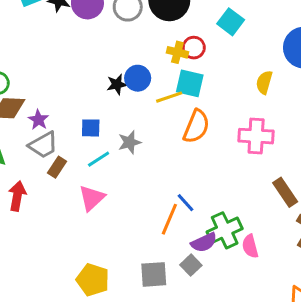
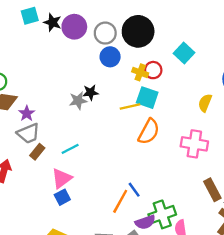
blue circle: (138, 78) -> (110, 57), moved
blue square: (91, 128) -> (62, 197), moved, turned -35
gray star: (130, 142) -> (78, 101), moved

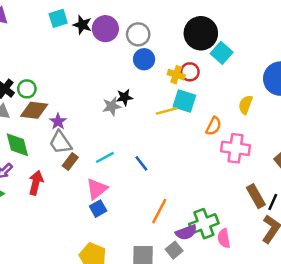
black circle: (138, 31) -> (201, 33), moved
orange semicircle: (149, 132) -> (214, 126), moved, size x0.7
gray trapezoid: (28, 133) -> (60, 142), turned 80
blue line: (134, 190) -> (141, 163), moved

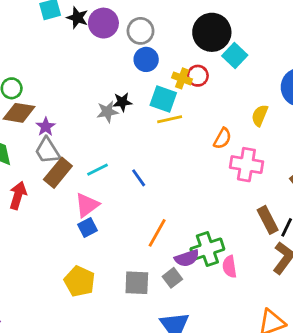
cyan square: (184, 101) -> (163, 99), moved
brown rectangle: (70, 161) -> (58, 173), size x1.5

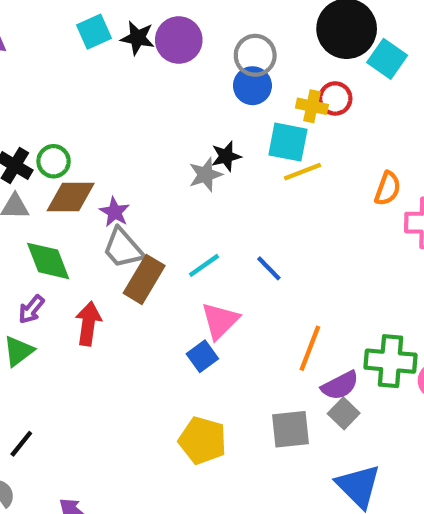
gray circle: (141, 31) -> (255, 55), moved
pink triangle: (87, 205) -> (220, 321), moved
green cross: (207, 249) -> (391, 361), turned 32
purple semicircle: (187, 258) -> (340, 385), moved

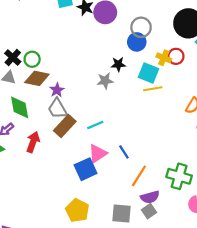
black star: (226, 156) -> (118, 64), moved
blue line: (269, 268) -> (124, 152), moved
blue square: (202, 356) -> (86, 169), size x1.5
green cross: (391, 361) -> (179, 176), moved

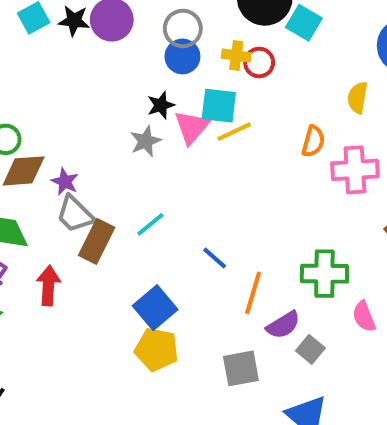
yellow cross: (164, 58) -> (236, 55), moved
pink triangle: (98, 154) -> (192, 127), moved
yellow pentagon: (77, 210) -> (157, 349), moved
gray square: (149, 211) -> (310, 349), moved

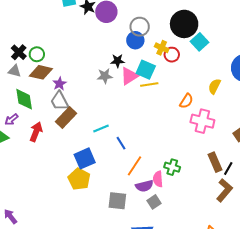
cyan line: (150, 224) -> (101, 128), moved
green cross: (324, 274) -> (172, 167), size x0.7
pink semicircle: (364, 316) -> (158, 179), moved

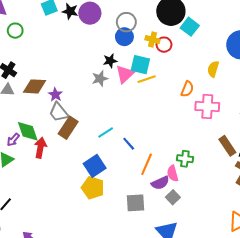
green circle: (37, 54) -> (15, 31), moved
green diamond: (24, 99) -> (28, 131), moved

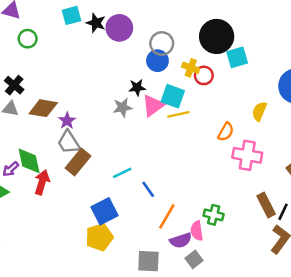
cyan square: (190, 27) -> (237, 57), turned 30
yellow pentagon: (93, 188) -> (99, 237), turned 30

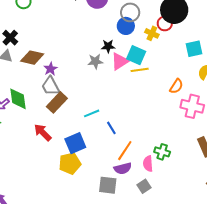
cyan square: (237, 57) -> (194, 49), moved
red circle: (204, 75) -> (165, 23), moved
red arrow: (42, 182) -> (43, 132), moved, turned -66
purple semicircle: (181, 240) -> (123, 168), moved

